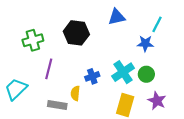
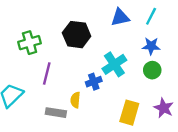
cyan line: (157, 24) -> (151, 16), moved
cyan cross: (123, 72) -> (114, 64), moved
green circle: (146, 74) -> (152, 70), moved

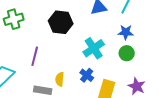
green cross: (30, 43) -> (14, 19), moved
blue cross: (94, 82) -> (87, 75), moved, turned -32

